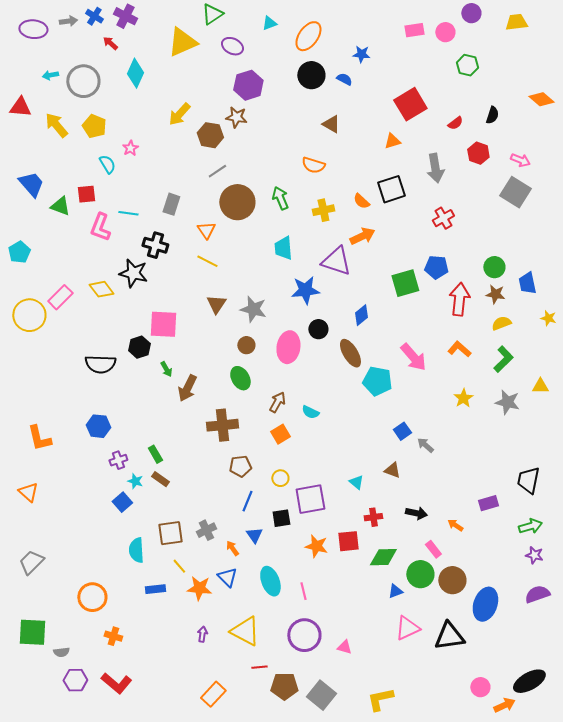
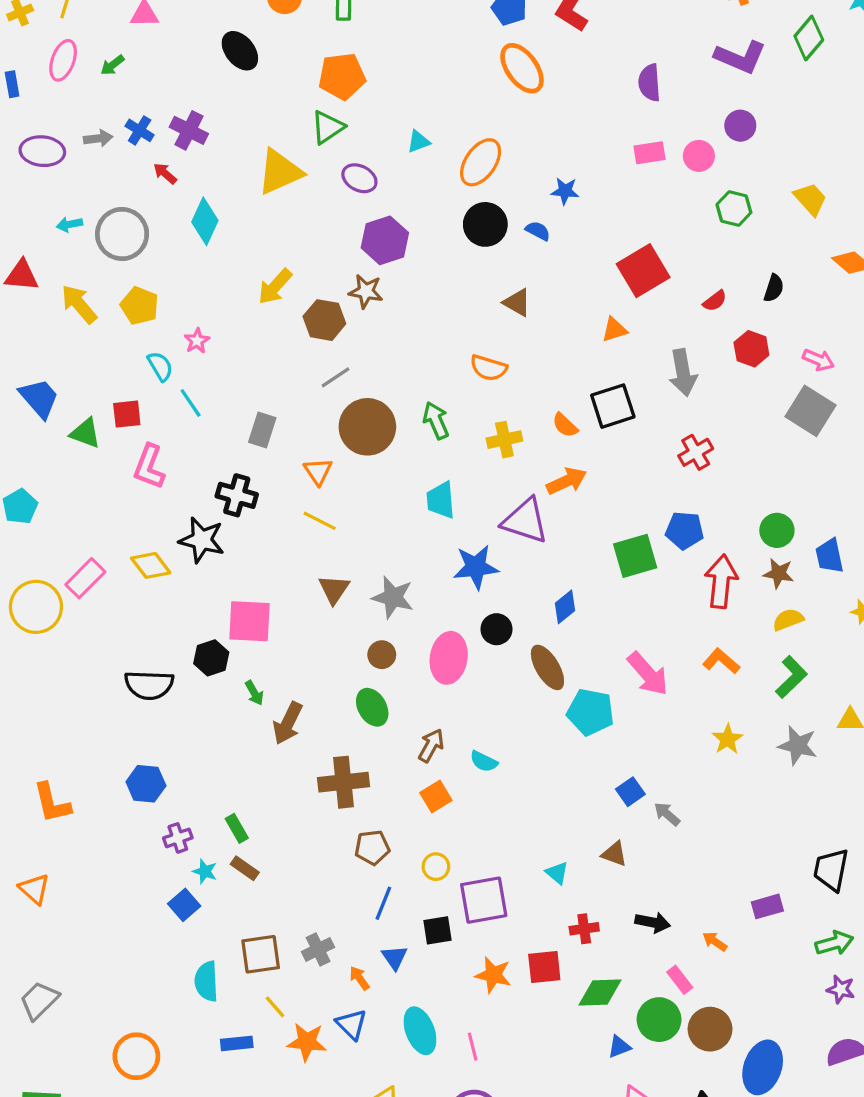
yellow trapezoid: (516, 22) -> (810, 199), moved, turned 55
cyan line: (128, 213) -> (191, 403), moved, turned 48

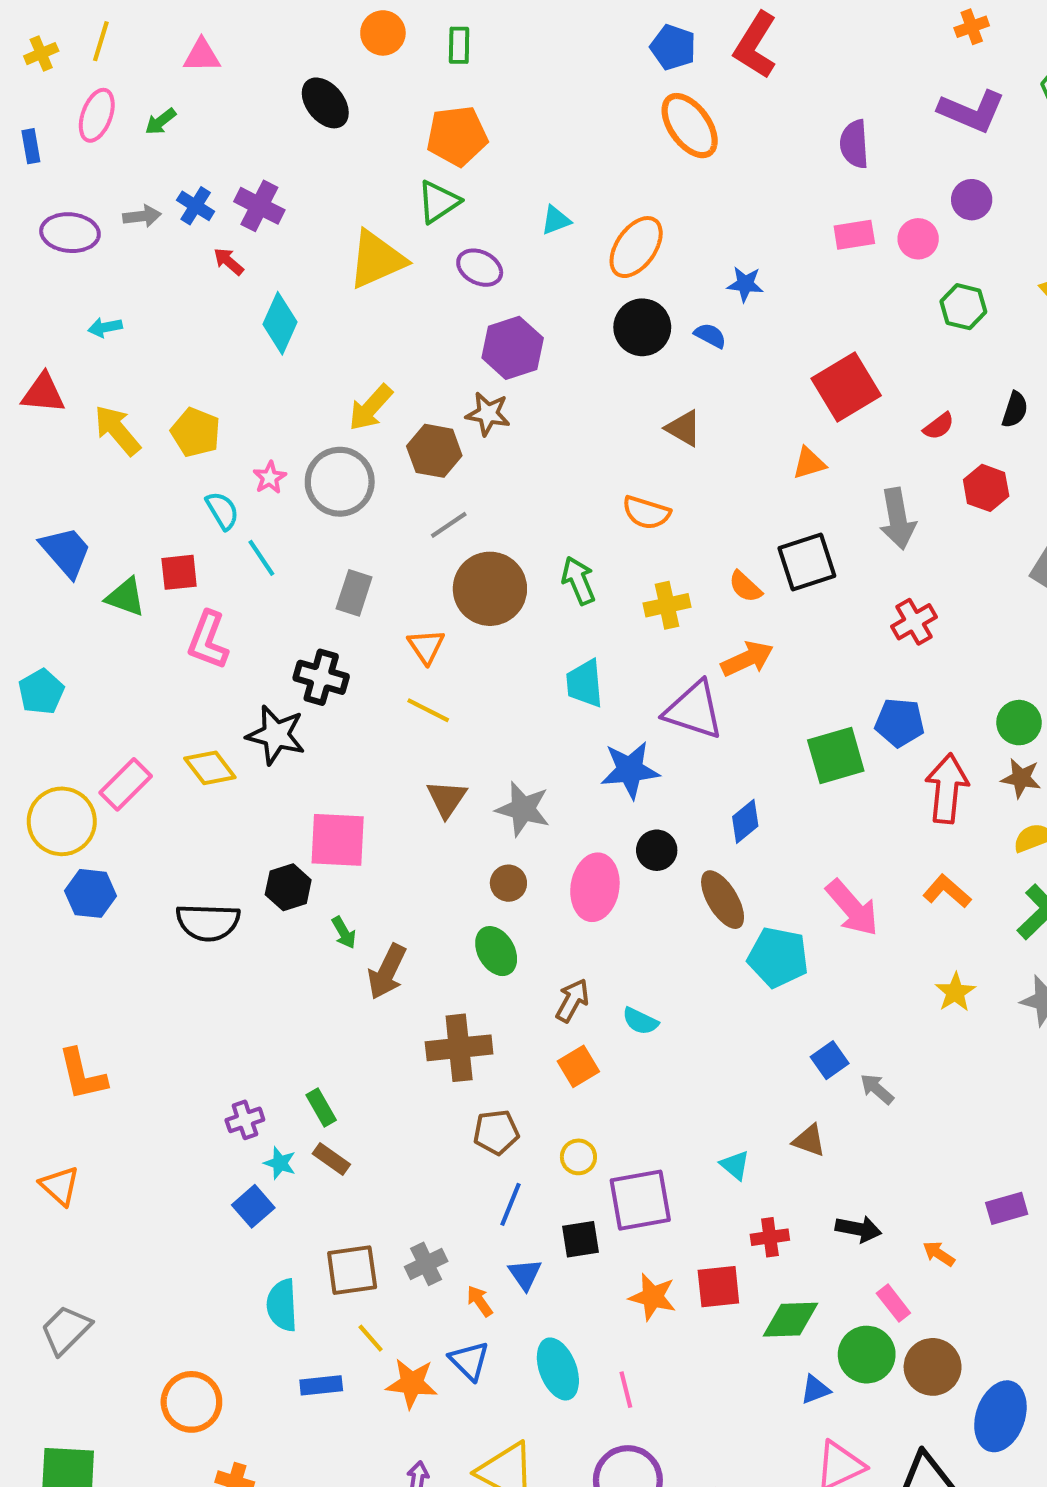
gray circle: (122, 234) -> (340, 482), moved
blue hexagon: (146, 784) -> (91, 893), moved

